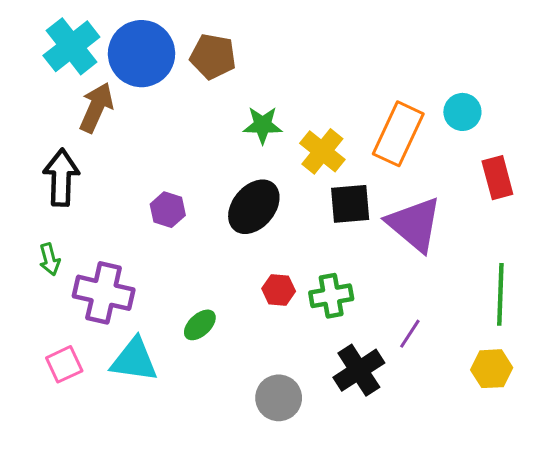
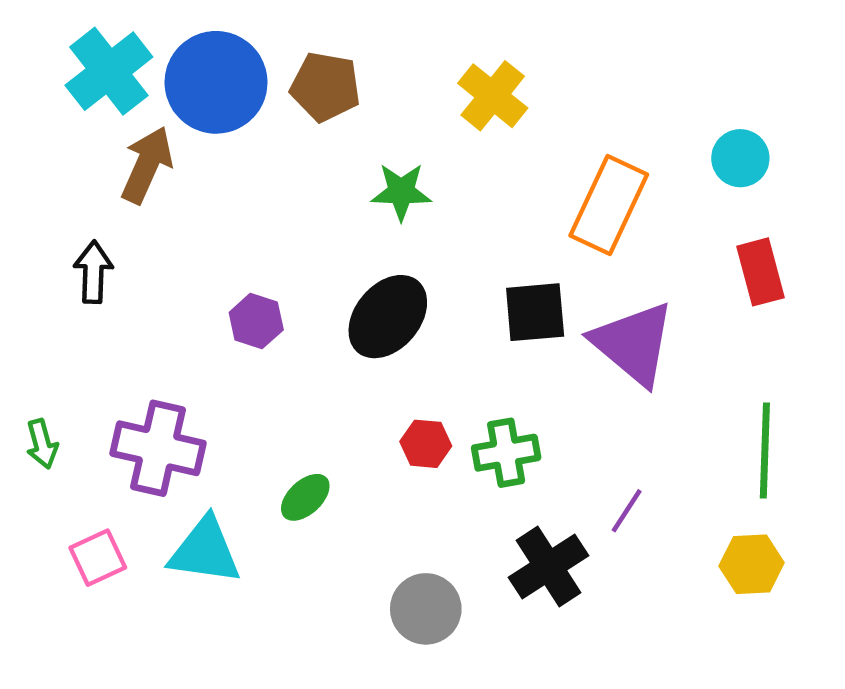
cyan circle: (462, 112) -> (740, 158), moved
yellow cross: (322, 151) -> (493, 96), moved
black arrow: (61, 178) -> (93, 272), size x0.7
green arrow: (50, 259) -> (42, 444), moved

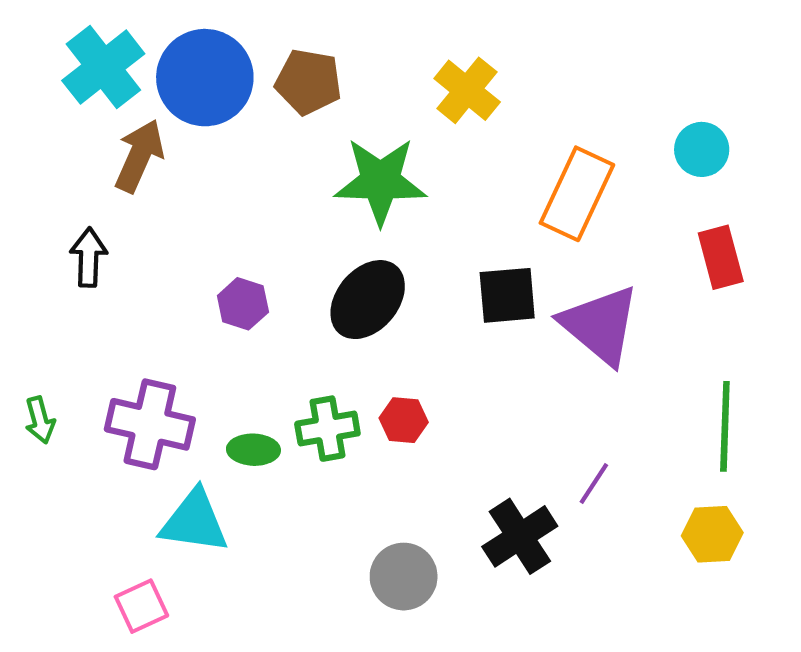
green star: (401, 192) -> (380, 181), size x1.6
green cross: (506, 453) -> (327, 429), moved
green ellipse: (305, 497) -> (253, 450), moved, turned 45
pink square: (98, 558) -> (141, 606), moved

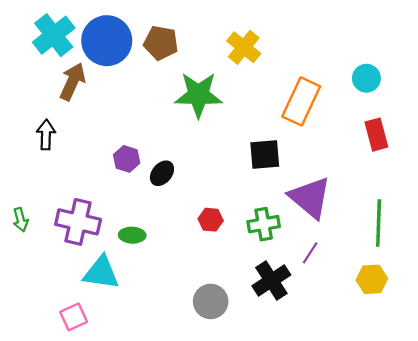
black ellipse: (368, 300) -> (162, 173), moved, size x0.6
purple triangle: (600, 325) -> (310, 198), moved
green cross: (327, 429) -> (264, 224), moved

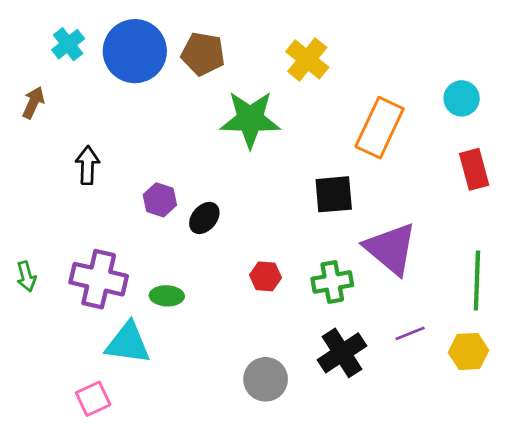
cyan cross: (54, 35) -> (68, 44), size x0.6
brown arrow: (72, 82) -> (33, 103), moved, size x0.7
black arrow: (46, 135) -> (88, 165), moved
purple line: (310, 253) -> (410, 333), moved, turned 35

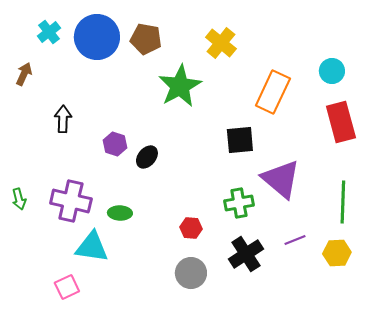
green star: (250, 119) -> (180, 86), turned -30
red rectangle: (474, 169) -> (341, 122), size x1.4
red hexagon: (266, 276) -> (191, 228), moved

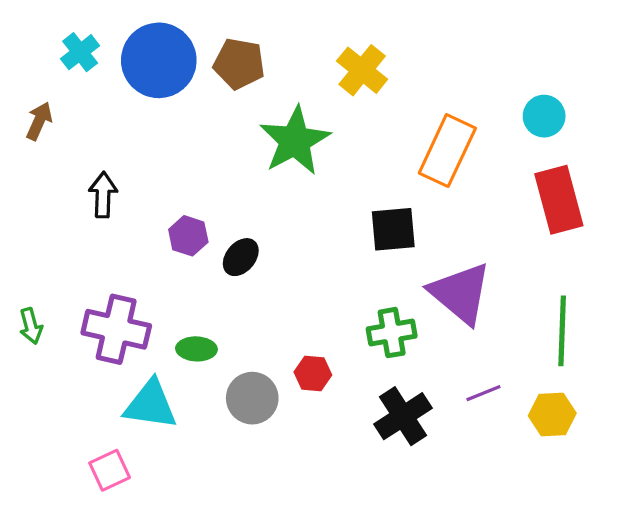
gray circle: (191, 273) -> (252, 398), moved

